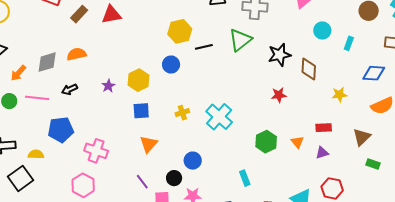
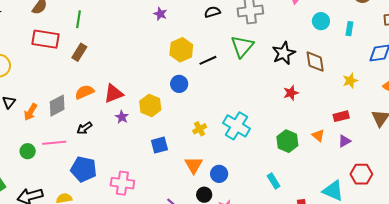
red triangle: (111, 15) -> (114, 93), moved
orange arrow: (18, 73) -> (30, 112), moved
blue square: (141, 111) -> (159, 145), moved
blue pentagon: (61, 130) -> (84, 169), turned 30
orange triangle: (149, 144) -> (194, 165), moved

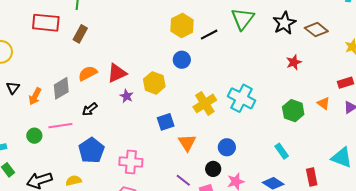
brown diamond: (315, 62) -> (316, 30), turned -40
yellow cross: (200, 129) -> (205, 103), size x1.6
orange triangle: (194, 165) -> (187, 143), moved
blue pentagon: (84, 169) -> (91, 150), turned 30

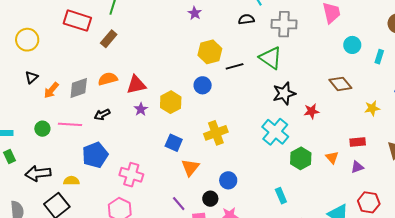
green triangle: (243, 19) -> (271, 58), turned -45
black star: (284, 23) -> (284, 93), moved
cyan cross: (241, 98) -> (275, 132), moved
blue square: (166, 122) -> (174, 143), turned 30

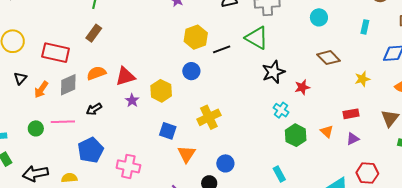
red rectangle: (77, 21) -> (56, 53), moved
cyan circle: (352, 45) -> (319, 17), moved
cyan cross: (275, 132) -> (281, 110), moved, size x0.6

